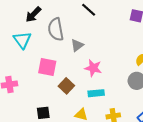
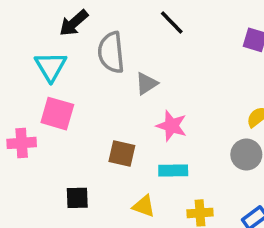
pink square: (47, 67) -> (57, 114), moved
brown square: (66, 86) -> (122, 153), turned -35

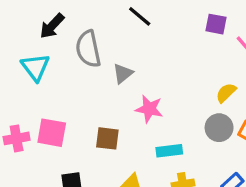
pink square: (57, 114) -> (52, 133), moved
cyan rectangle: (173, 170) -> (169, 151), moved

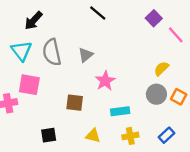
purple square: (216, 24) -> (154, 18), turned 35
gray semicircle: (88, 49) -> (52, 52), moved
pink star: (149, 109) -> (105, 81), turned 30
pink square: (52, 133) -> (29, 85), moved

